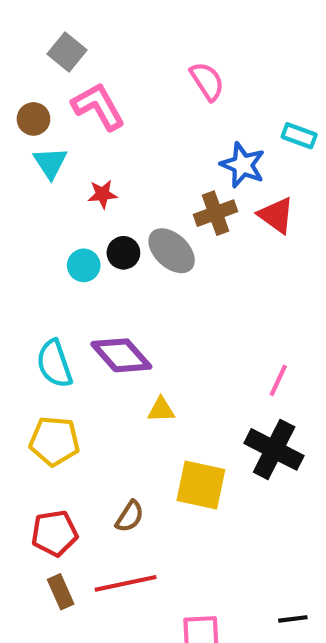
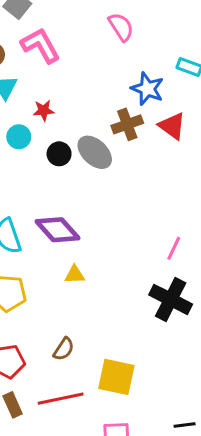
cyan circle: (84, 265) -> (19, 137), moved
yellow triangle: (161, 410) -> (75, 275), moved
yellow square: (201, 485) -> (116, 377), moved

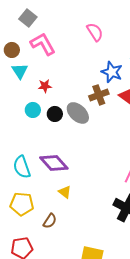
cyan circle: (19, 137) -> (33, 110), moved
yellow triangle: (75, 275) -> (65, 192), turned 40
brown semicircle: (64, 349) -> (50, 221), moved

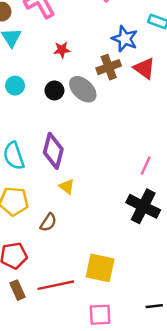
red star: (45, 86) -> (62, 50), moved
cyan circle: (33, 110) -> (15, 86), moved
purple diamond: (54, 163) -> (53, 151), turned 56

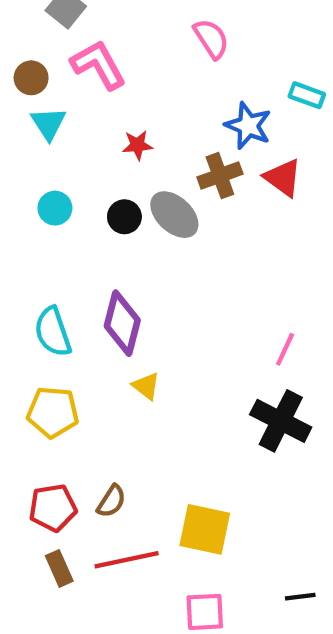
brown semicircle: (48, 222) -> (111, 501), moved

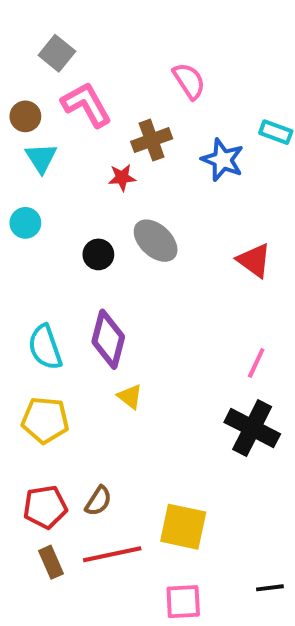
brown cross: (220, 176) -> (152, 140), moved
red triangle: (283, 178) -> (254, 260), moved
cyan circle: (55, 208) -> (25, 223), moved
black circle: (124, 217) -> (98, 254), moved

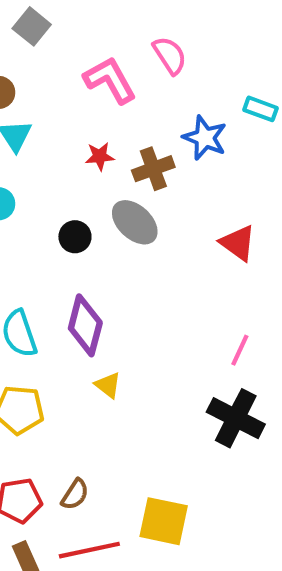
pink L-shape: (87, 105) -> (110, 80), moved
brown cross: (152, 140) -> (153, 169), moved

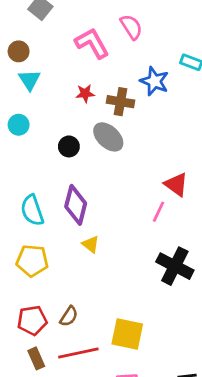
brown cross: (153, 169) -> (120, 102), turned 30
red triangle: (238, 243) -> (176, 185), moved
pink line: (240, 350) -> (159, 212), moved

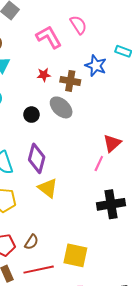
red triangle: (176, 185) -> (112, 143), turned 42
yellow triangle: (91, 244) -> (48, 188), size x1.5
black cross: (175, 266) -> (111, 204), turned -36

